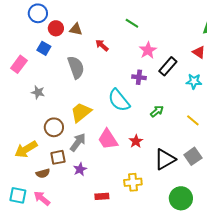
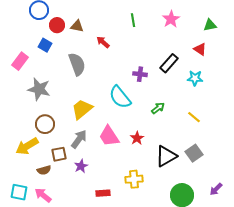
green line: (132, 23) -> (133, 20), turned 48
pink star: (148, 50) -> (171, 19), moved
gray star: (38, 92) -> (39, 89), size x1.6
brown circle: (54, 127) -> (45, 124), moved

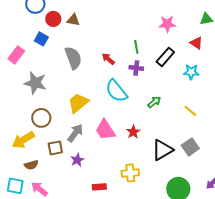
pink star: (171, 19) -> (167, 24), moved, turned 30
green line: (133, 20) -> (136, 47), moved
red arrow: (103, 42) -> (108, 59), moved
brown semicircle: (44, 170) -> (31, 165), moved

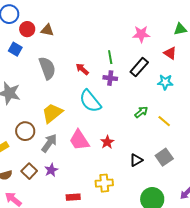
green arrow: (154, 102) -> (141, 112), moved
brown circle: (41, 118) -> (25, 131), moved
brown square: (55, 148) -> (29, 171), moved, turned -35
black triangle: (162, 150) -> (136, 160), size x0.6

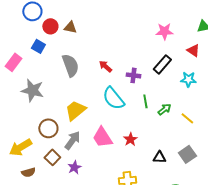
green line: (110, 57) -> (145, 101), moved
black triangle: (136, 160) -> (159, 157), turned 32
brown square: (29, 171) -> (52, 157), moved

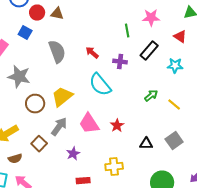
green line: (145, 101) -> (127, 31), moved
brown circle: (48, 128) -> (35, 104), moved
purple star: (74, 167) -> (73, 154), moved

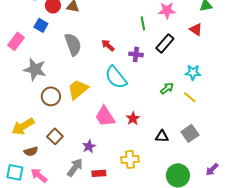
cyan star: (175, 66) -> (193, 72), moved
gray arrow: (59, 127) -> (75, 167), moved

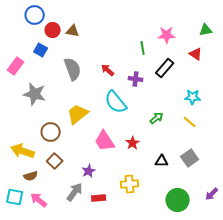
green arrow: (167, 88) -> (157, 118), moved
brown circle: (51, 96) -> (51, 132), moved
yellow arrow: (23, 126) -> (23, 151), turned 50

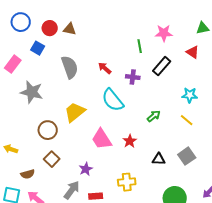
blue circle: (35, 15) -> (21, 22), moved
yellow arrow: (23, 151) -> (11, 149), moved, size x0.6

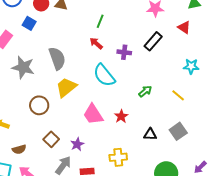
green line: (140, 46) -> (100, 21), moved, turned 32
gray semicircle: (70, 67) -> (57, 58), moved
cyan star: (190, 95) -> (191, 66), moved
brown square: (52, 159) -> (51, 139), moved

